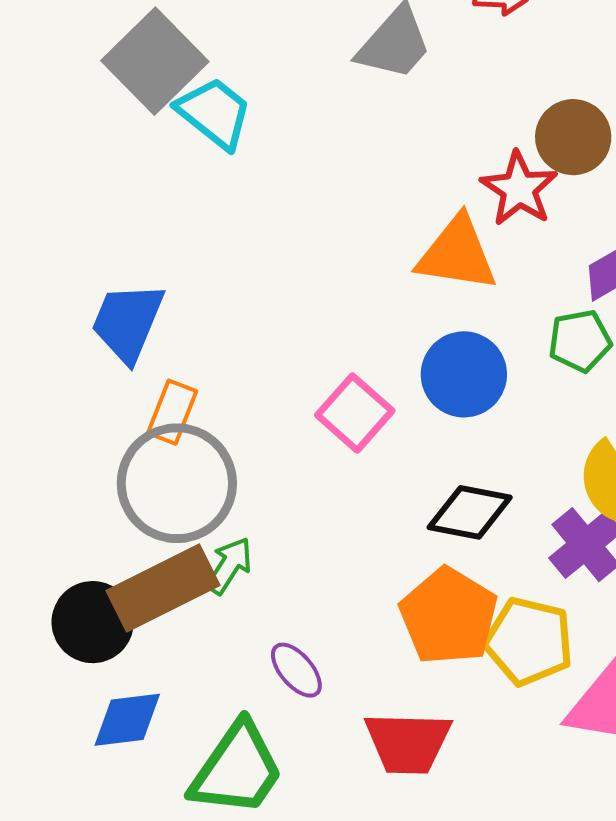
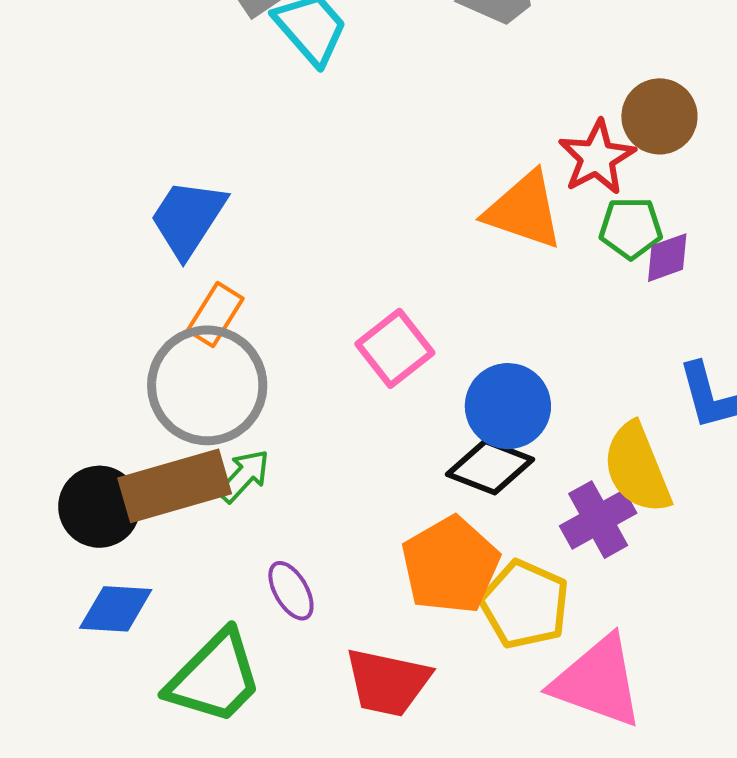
green pentagon: (580, 341) -> (631, 228), moved
blue circle: (464, 374) -> (508, 406), moved

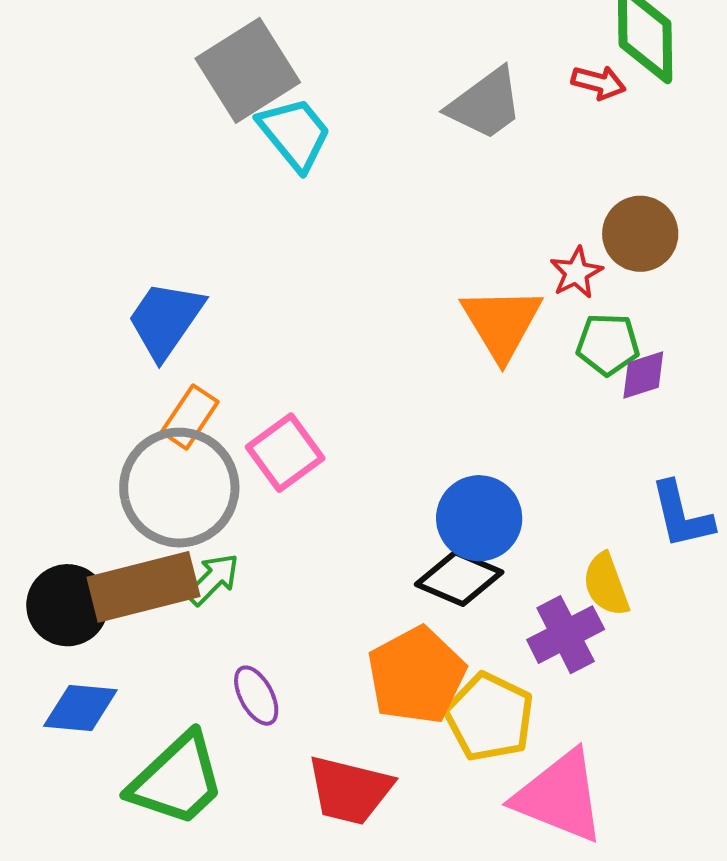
red star: (597, 157) -> (576, 273), size x0.7
orange triangle: (524, 210) -> (502, 323), turned 38
pink square: (395, 348) -> (285, 453), moved
yellow semicircle: (637, 468) -> (606, 584), size x0.7

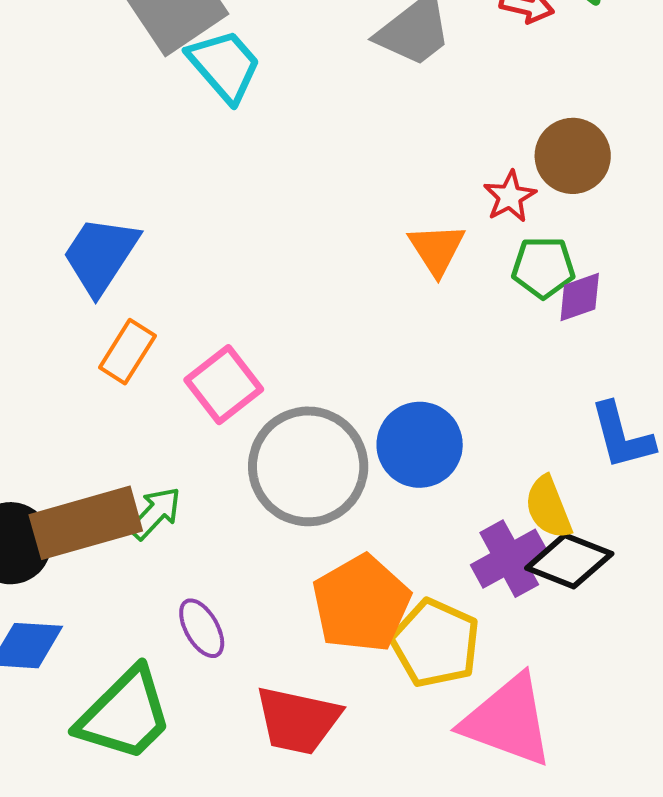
orange triangle: (502, 323) -> (437, 249), size x0.7
gray circle: (179, 488) -> (308, 466), moved
black diamond: (459, 578) -> (569, 561), moved

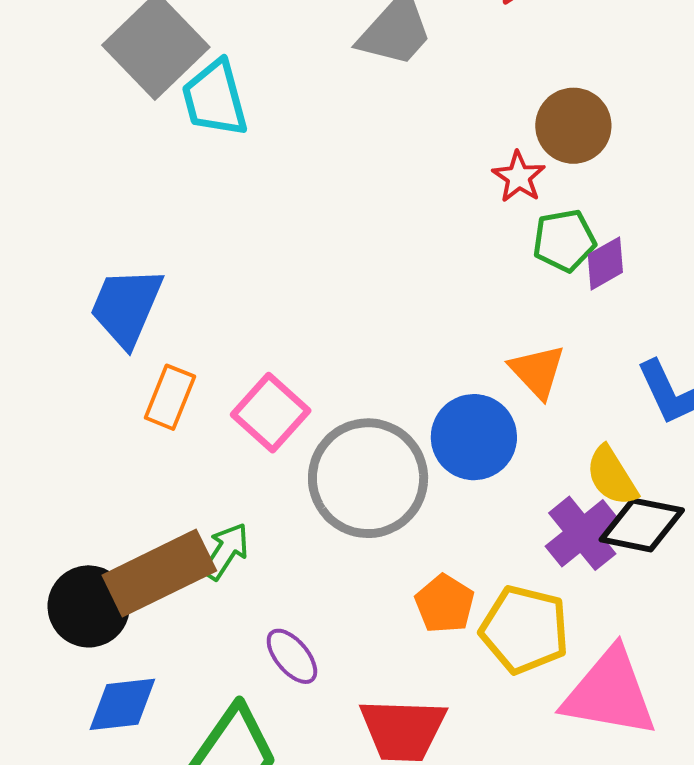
cyan trapezoid: (224, 66) -> (215, 98), turned -144
orange triangle: (437, 249) -> (537, 371), moved
orange pentagon: (361, 604) -> (445, 604), size x0.6

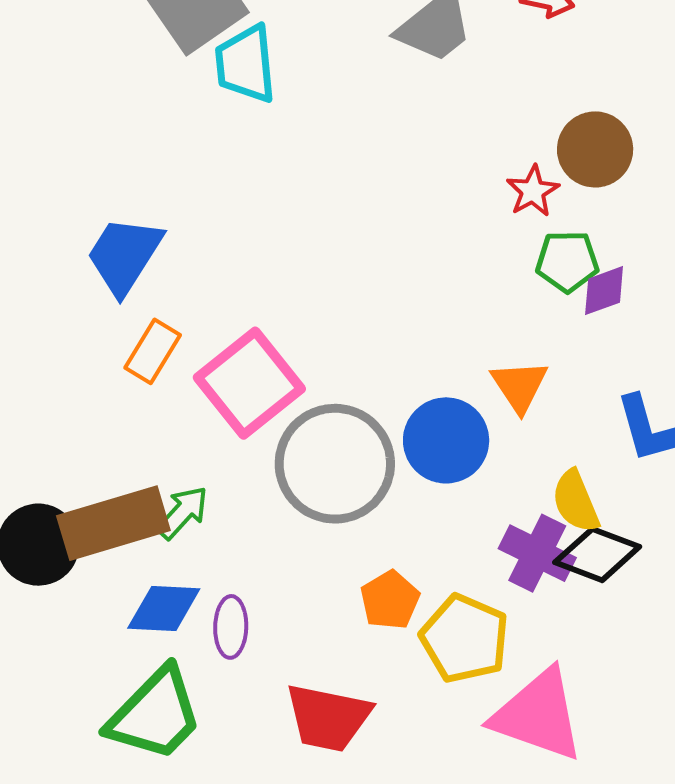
pink square: (271, 413) -> (249, 383), size x1.4
purple cross: (582, 533) -> (537, 553), turned -34
purple ellipse: (292, 656) -> (231, 627), turned 32
blue diamond: (122, 704) -> (164, 608), moved

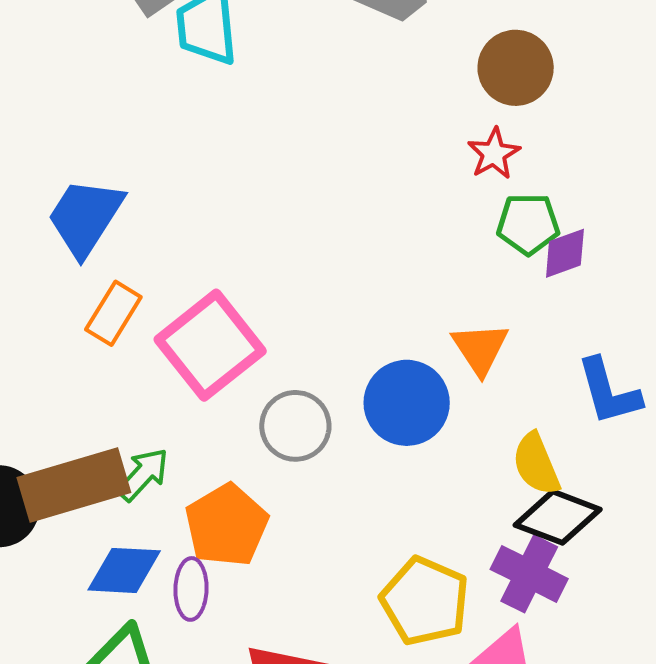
brown circle: (595, 149) -> (516, 68), moved
gray circle: (335, 464) -> (295, 426), size x0.6
purple cross: (537, 553) -> (529, 574), moved
orange pentagon: (390, 600) -> (227, 525), moved, size x1.4

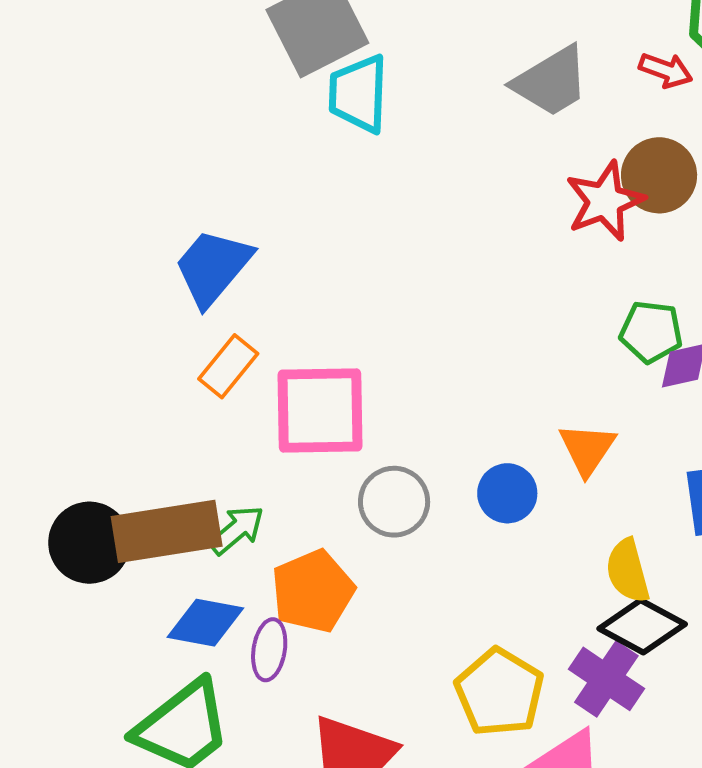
red star: (494, 154) -> (605, 201), moved, size x1.5
pink square: (210, 345) -> (320, 410), turned 30
blue circle: (407, 403) -> (507, 493), size x0.7

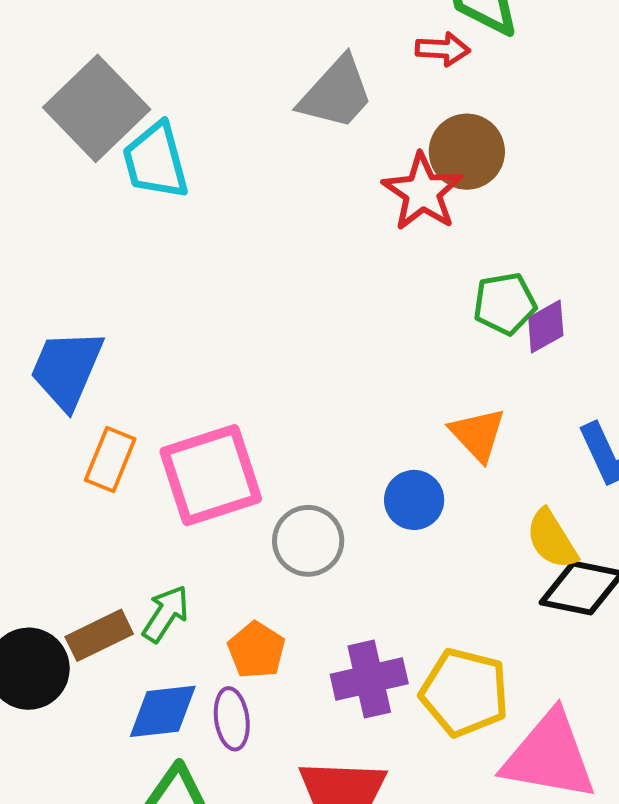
brown rectangle: (167, 531) -> (99, 635), size x0.6
orange pentagon: (313, 591) -> (256, 650), size x0.7
purple cross: (606, 679) -> (369, 679), moved, turned -30

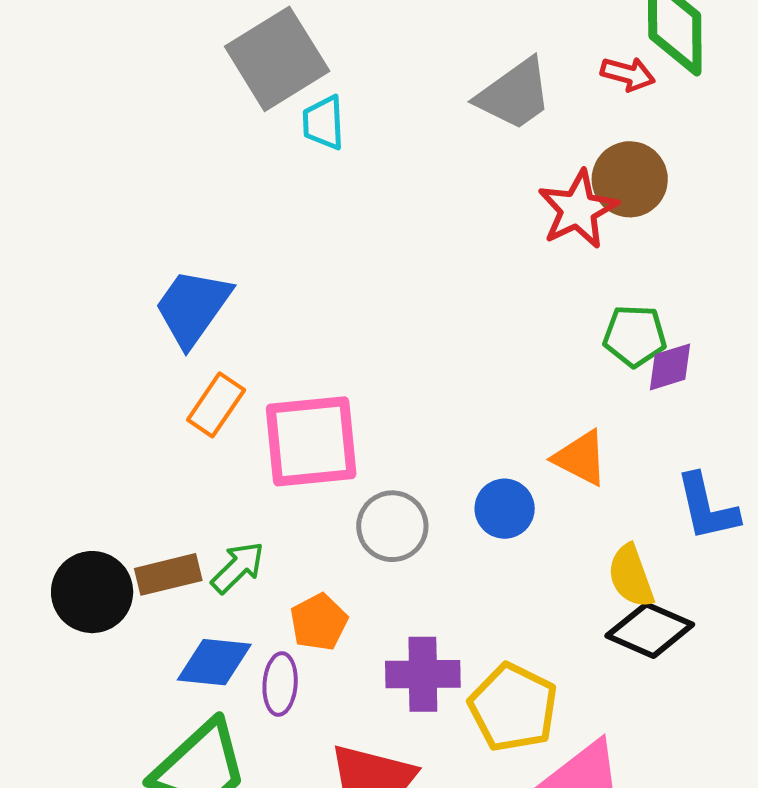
cyan trapezoid: (156, 161) -> (323, 123), size x0.7
orange triangle: (478, 434) -> (581, 458), turned -32

